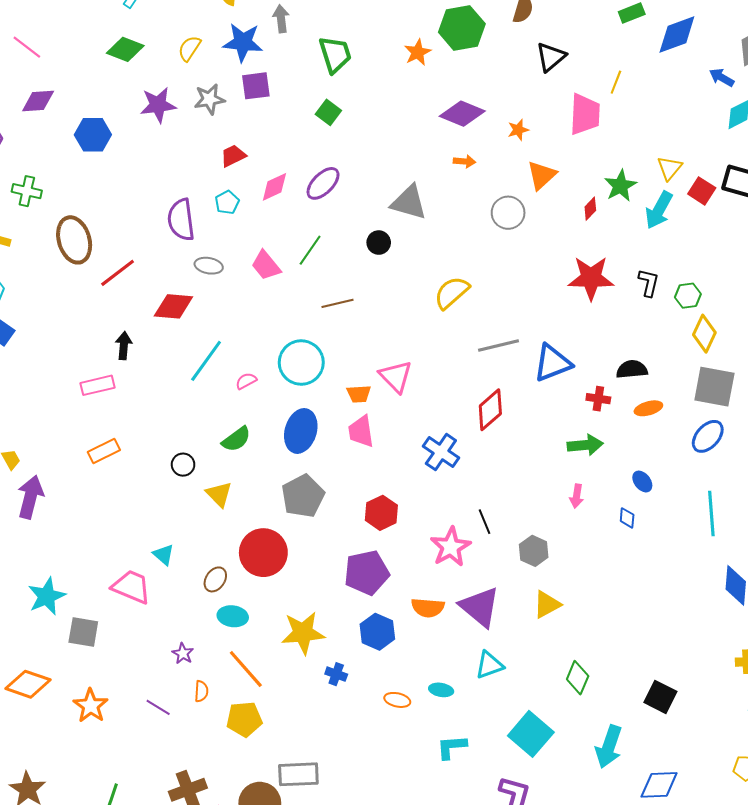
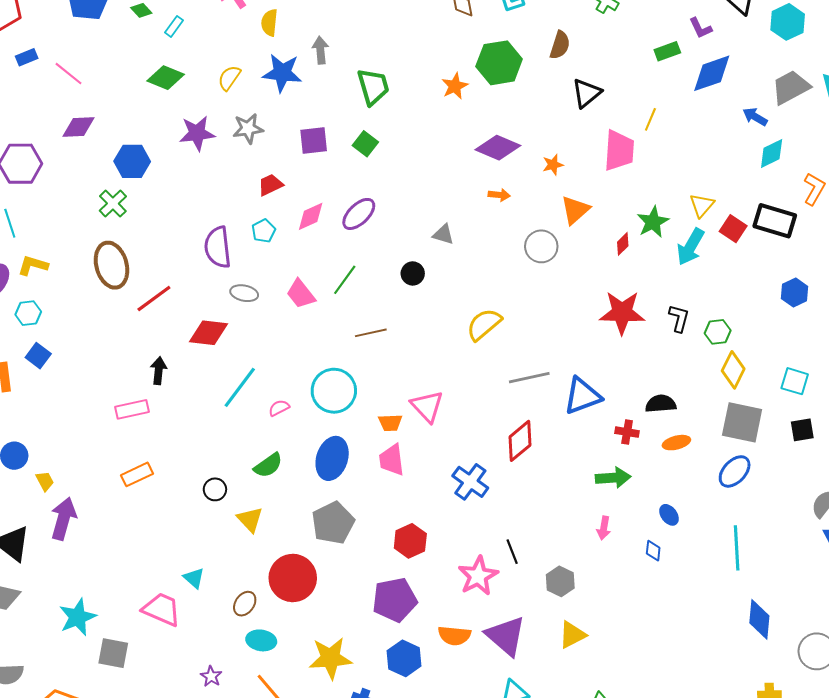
purple square: (256, 86) -> (314, 141), moved
green cross: (27, 191) -> (113, 204), moved, turned 32
gray triangle: (409, 202) -> (443, 234), size x0.6

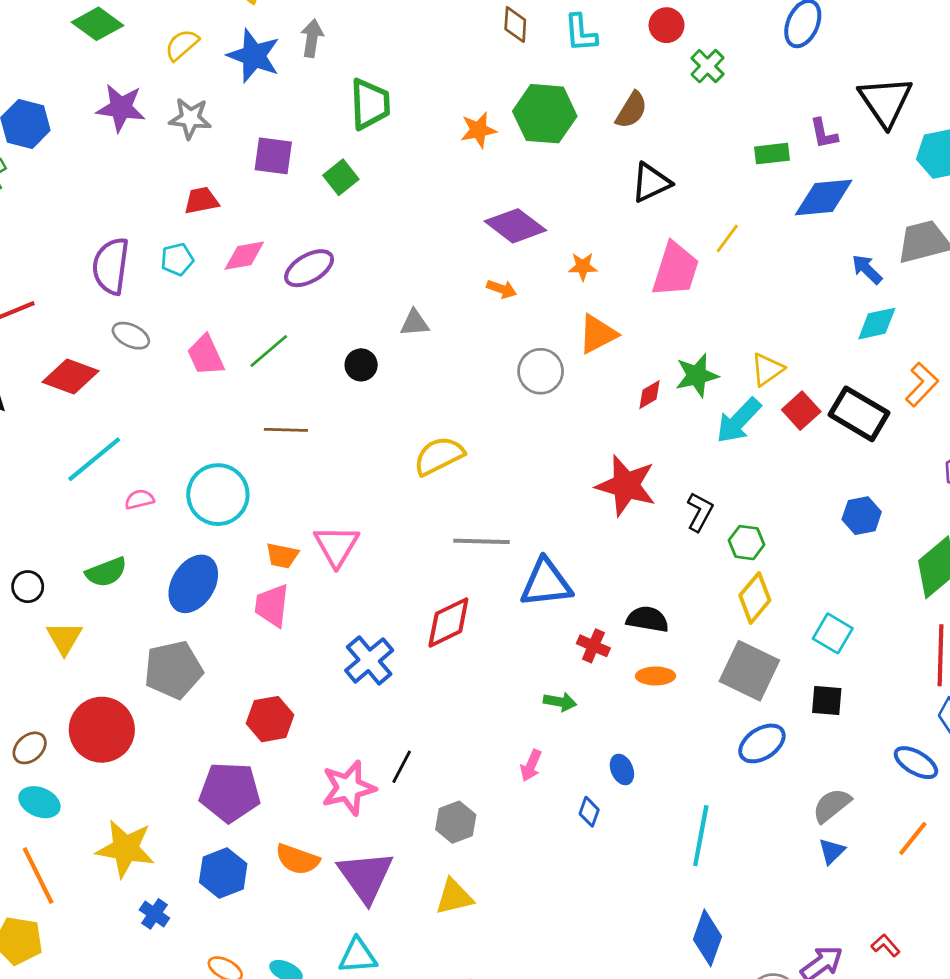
gray triangle: (443, 234) -> (415, 323), turned -35
blue ellipse: (735, 471) -> (762, 743), moved
green arrow: (613, 478) -> (560, 702), size x0.7
black line: (512, 552) -> (402, 767), turned 35

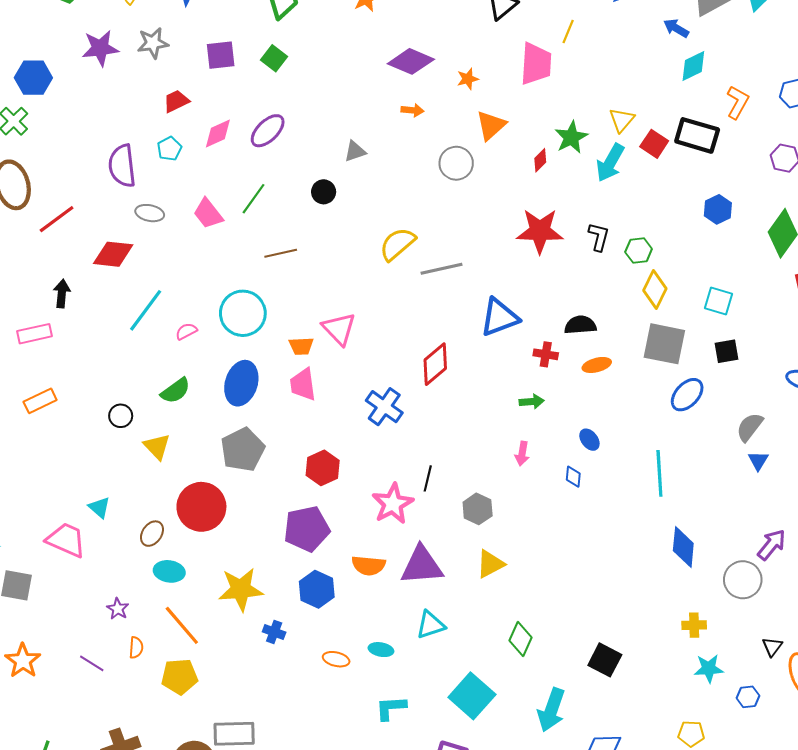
gray line: (482, 541) -> (442, 269), moved
purple triangle: (366, 876) -> (422, 565), turned -45

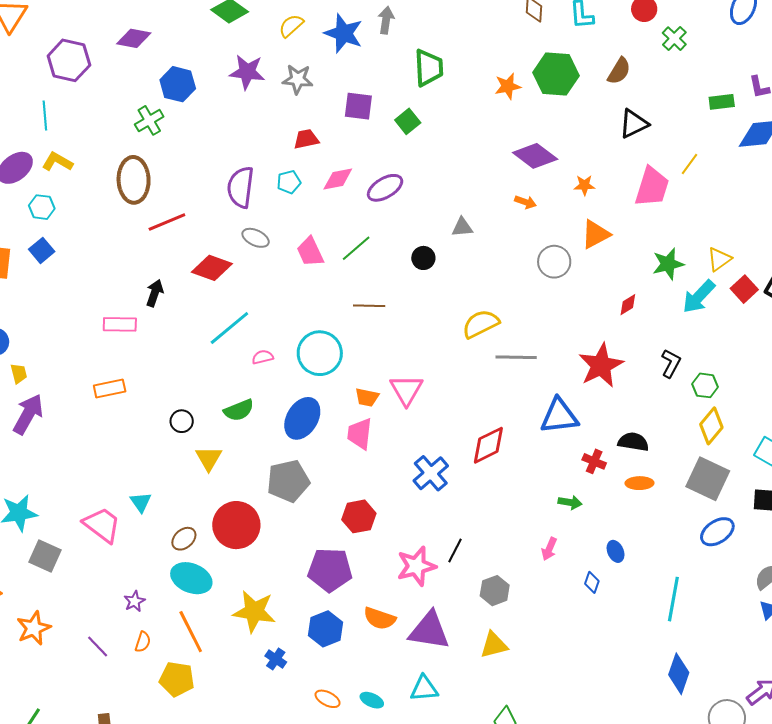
red diamond: (540, 160) -> (628, 305), moved
red star: (540, 231) -> (601, 365), moved, turned 30
cyan ellipse: (169, 571) -> (191, 578), size x1.4

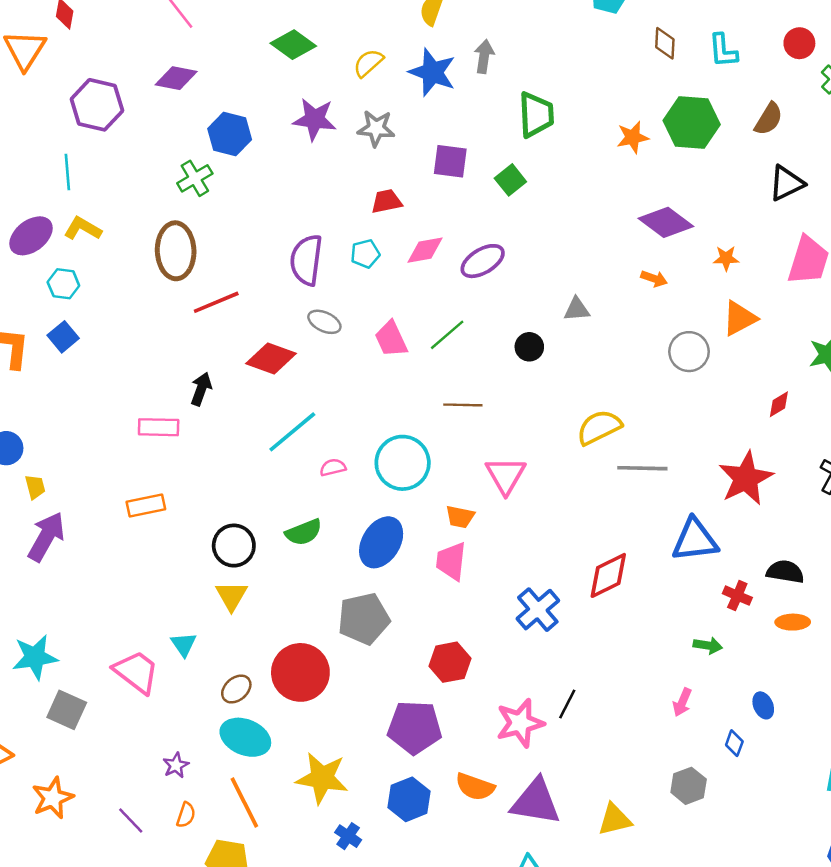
pink triangle: (406, 390) -> (506, 475), moved
black circle: (182, 421) -> (234, 546), size x1.5
yellow triangle: (209, 458) -> (231, 596), moved
gray hexagon: (495, 591) -> (689, 786), moved

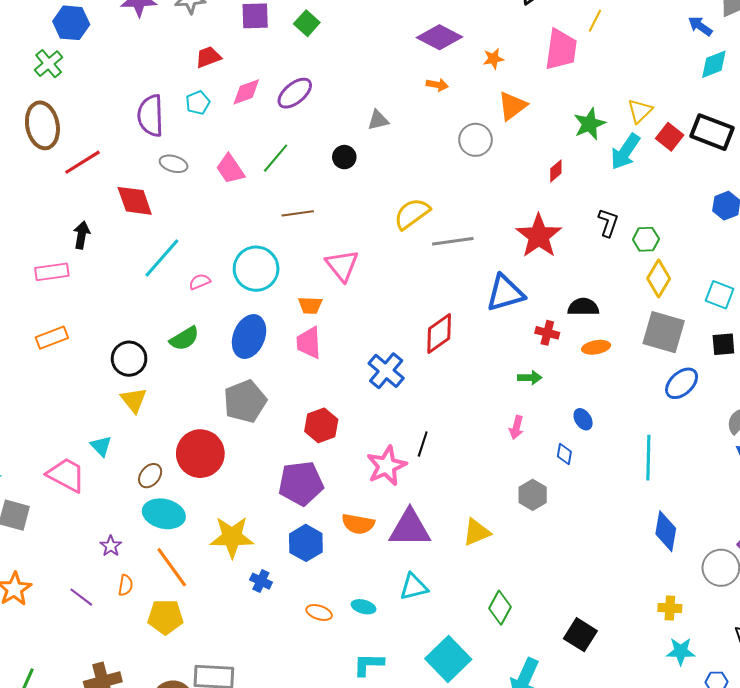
red diamond: (271, 358) -> (135, 201), turned 60

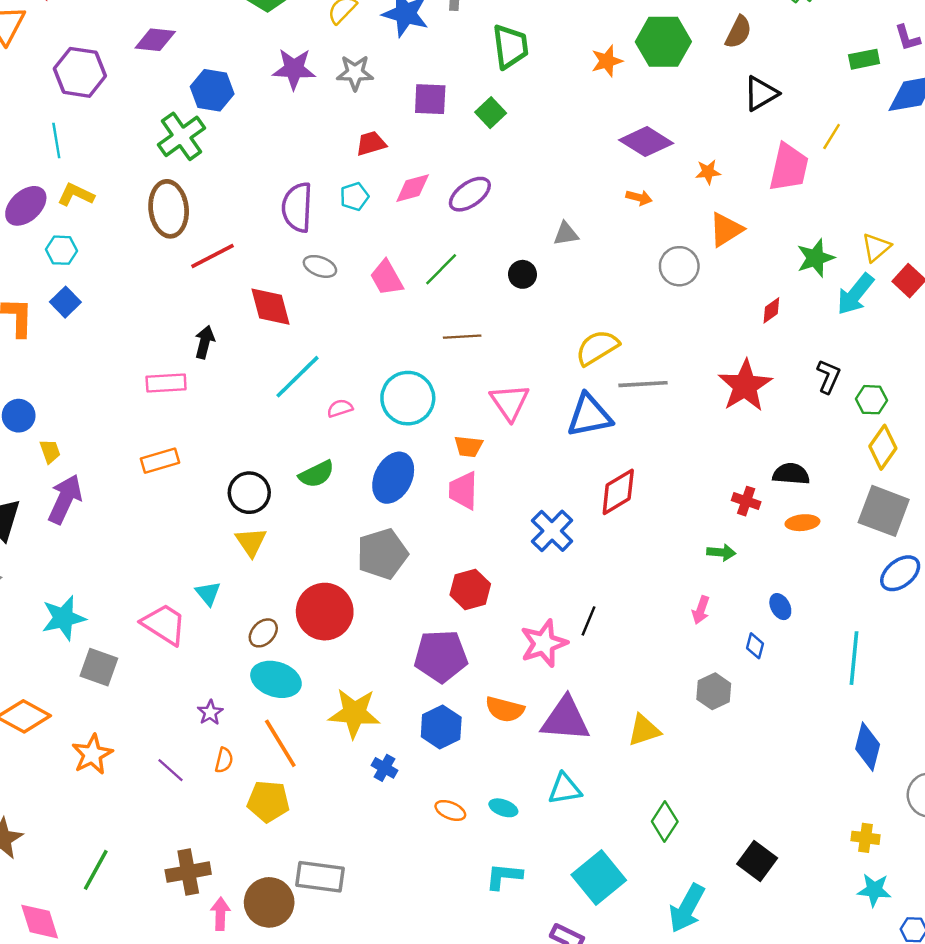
green cross: (49, 64) -> (182, 136), size x1.4
blue triangle: (505, 293) -> (589, 416), moved

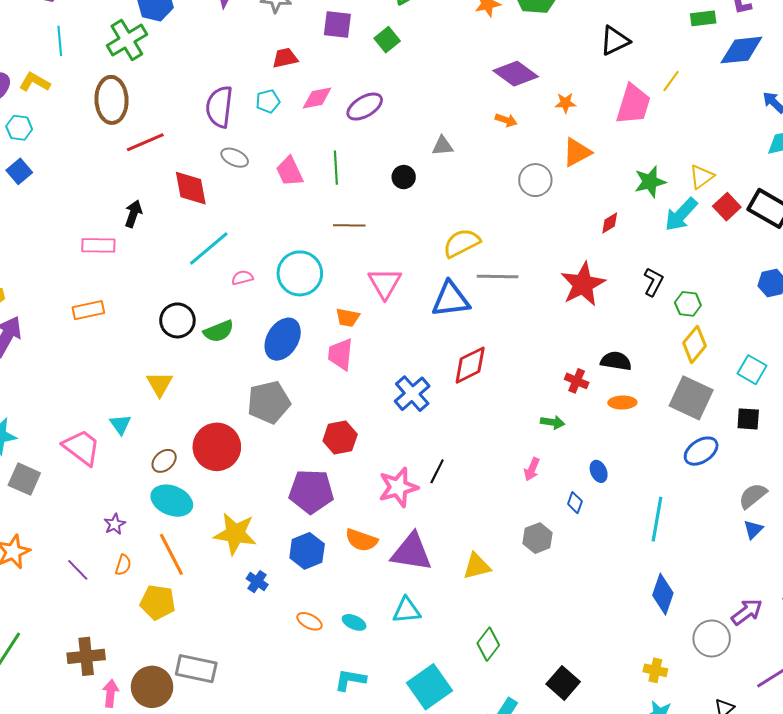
cyan line: (56, 141) -> (60, 41), moved
green line: (441, 269) -> (336, 168), turned -52
black circle: (249, 493) -> (177, 320), moved

